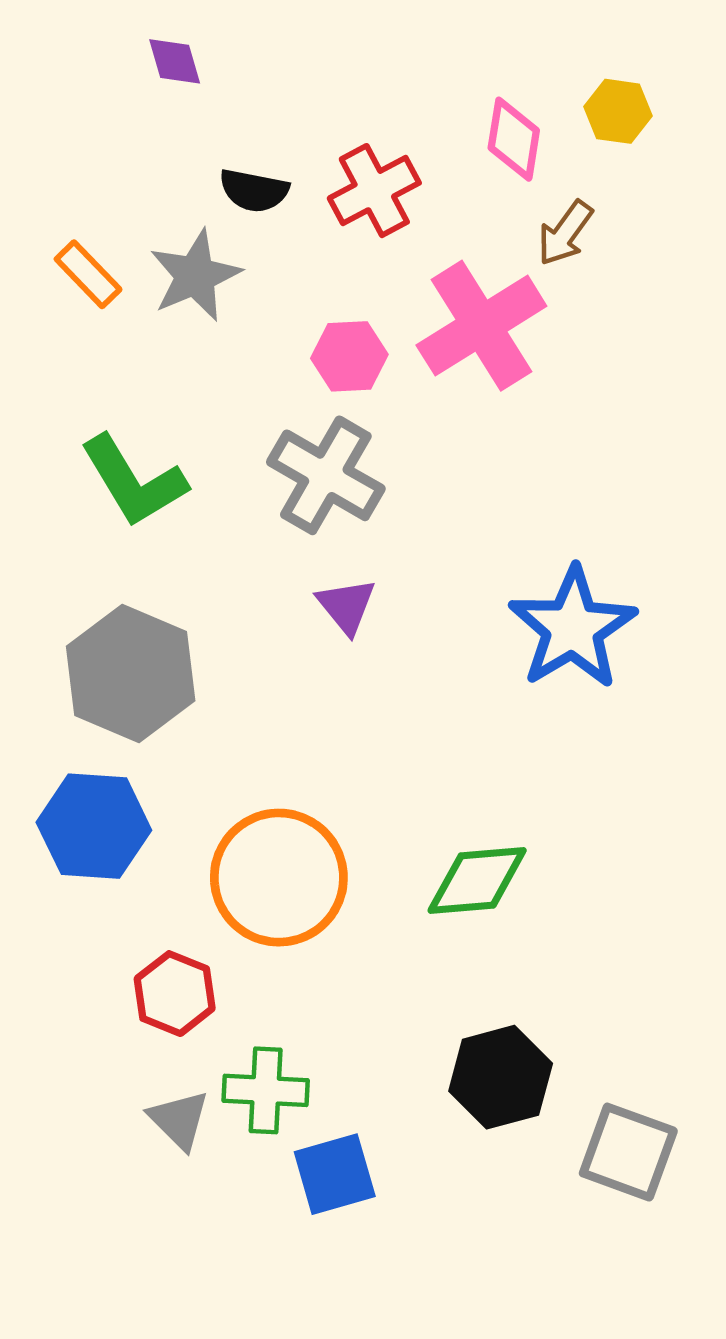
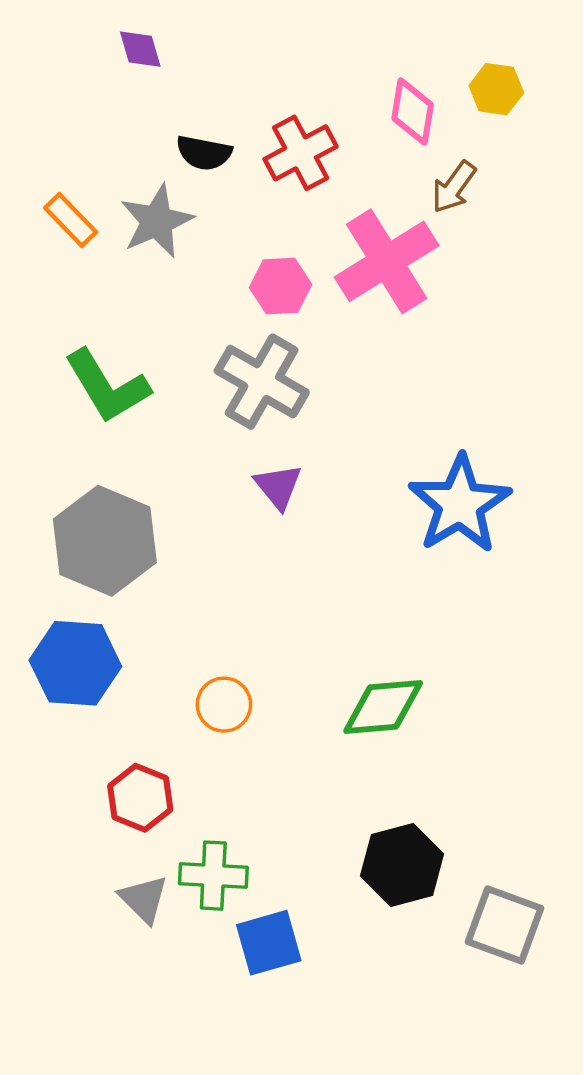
orange circle: (279, 878) -> (224, 705), size x0.5

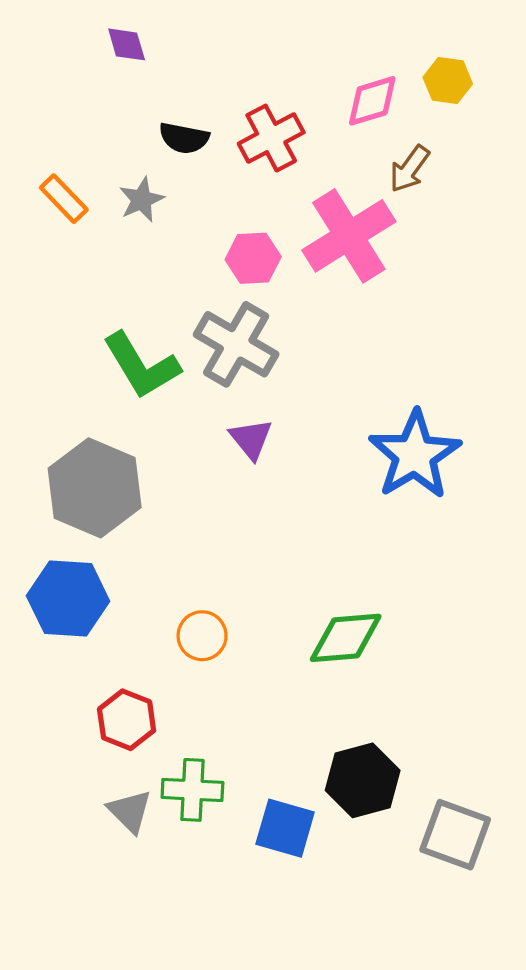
pink diamond: (413, 112) -> (372, 101), turned 64
gray star: (157, 221) -> (141, 200), size x0.7
green L-shape: (107, 386) -> (141, 366), moved
blue square: (269, 943) -> (285, 828), moved, turned 32

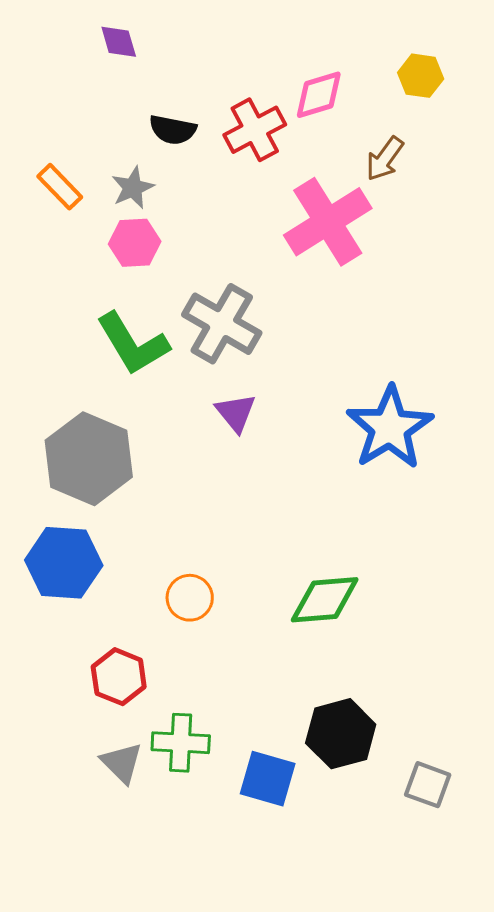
pink diamond: (372, 101) -> (319, 95), moved
pink hexagon: (253, 258) -> (135, 243), moved
gray square: (455, 835) -> (428, 785), size x0.7

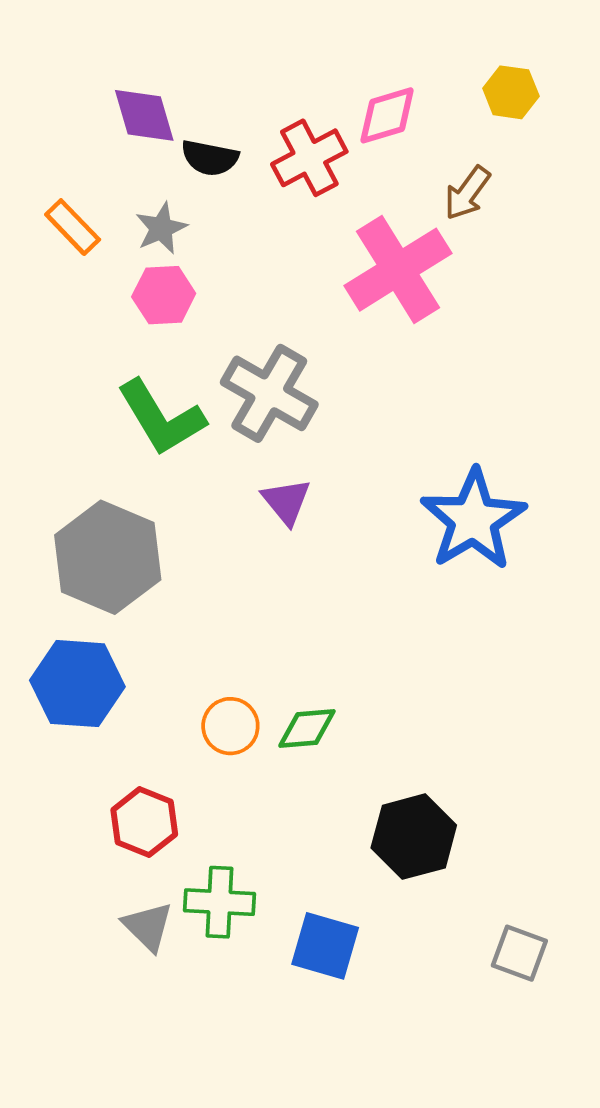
purple diamond: (119, 42) -> (144, 115), moved, size x1.4
green diamond: (325, 600) -> (307, 729), moved, size x0.7
black hexagon: (341, 734) -> (414, 837), moved

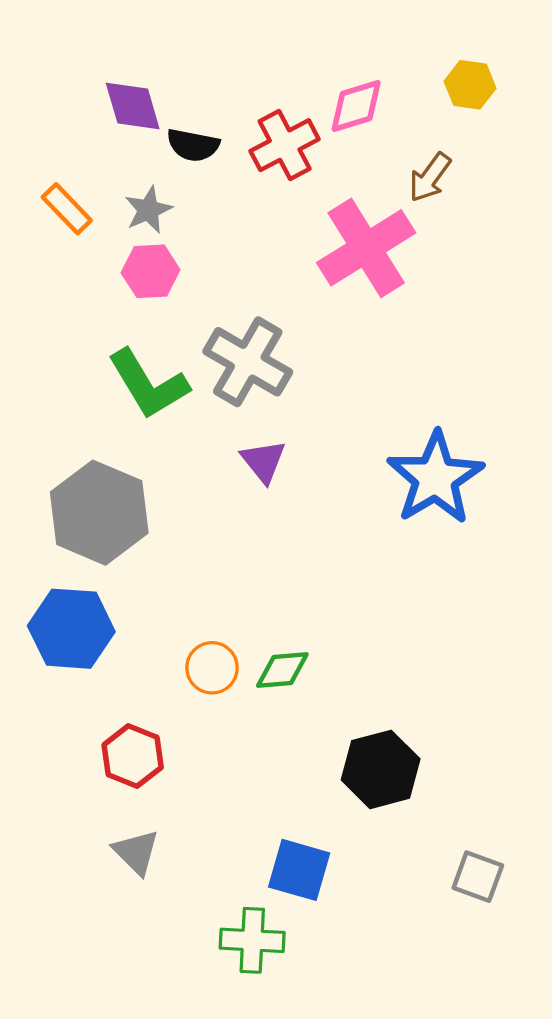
green cross: (219, 902) -> (252, 940), moved

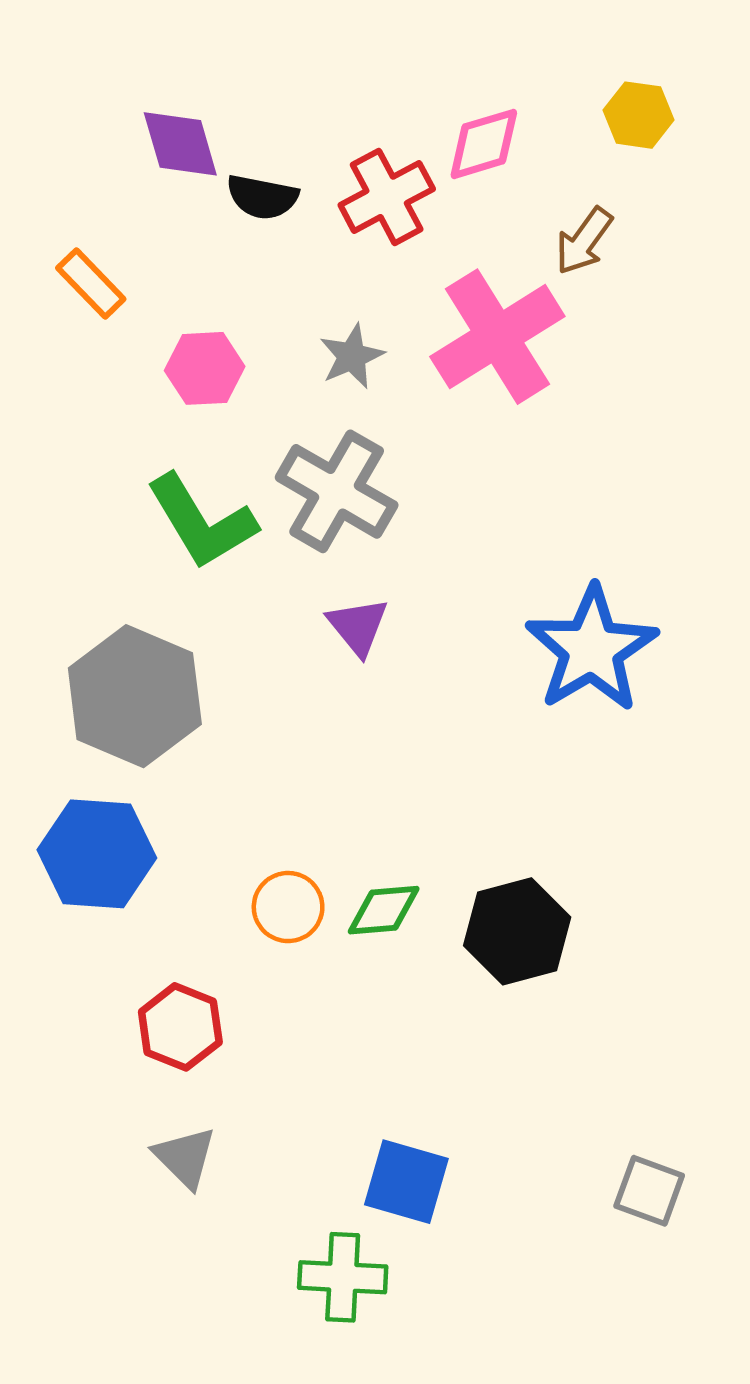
gray star: (148, 210) -> (352, 356), moved
black hexagon: (381, 769) -> (517, 931), moved

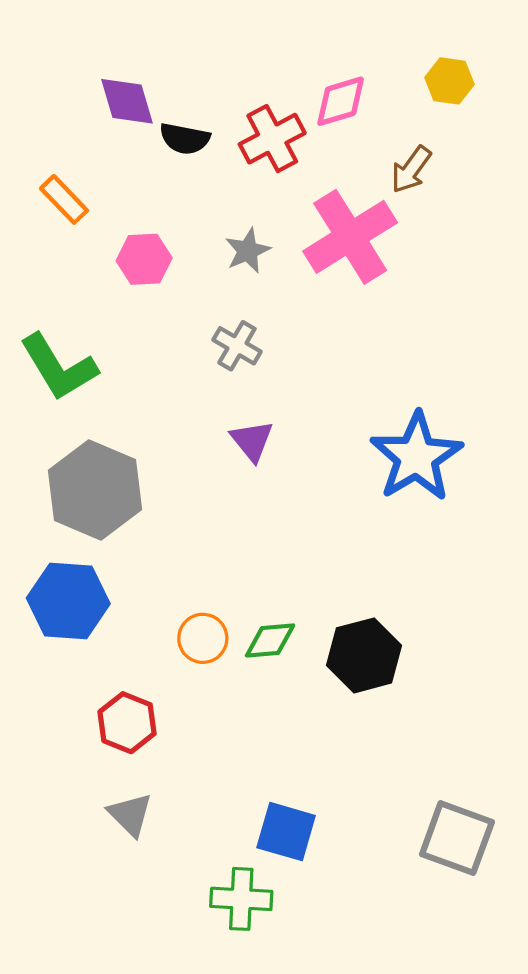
gray cross: (337, 491) -> (237, 346), size x0.6
green L-shape: (202, 522) -> (59, 367), moved
gray square: (649, 1191) -> (457, 838), size x1.5

